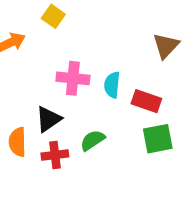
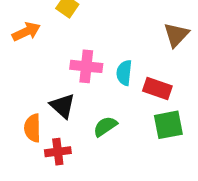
black triangle: (48, 119) -> (63, 106), turned -44
red cross: (55, 155) -> (58, 152), moved

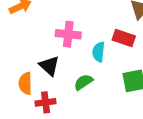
cyan semicircle: (124, 73) -> (99, 52), moved
red rectangle: (157, 89) -> (124, 38), moved

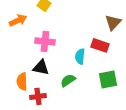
pink cross: (68, 34) -> (45, 41), moved
black triangle: (49, 66) -> (41, 67), turned -30

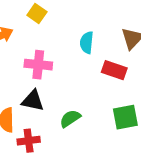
cyan semicircle: (80, 56) -> (87, 42), moved

